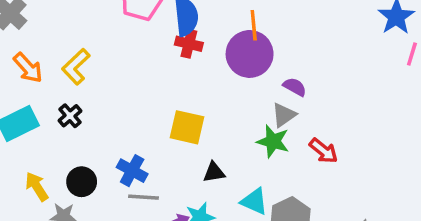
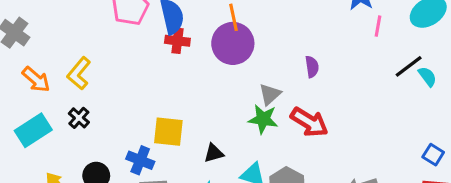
purple semicircle: (295, 87) -> (312, 67), moved, turned 60
yellow square: (187, 127) -> (168, 132), moved
red arrow: (323, 151) -> (309, 122), size x1.4

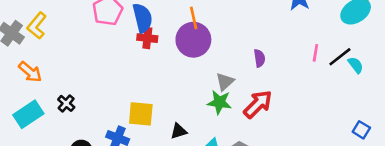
pink line: (378, 26) -> (315, 53), moved
yellow L-shape: (79, 73) -> (37, 26), moved
red arrow: (309, 122) -> (258, 104), turned -76

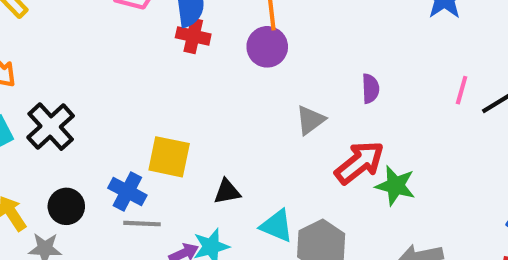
purple circle: (193, 40) -> (267, 47), size x0.7
green star: (219, 102) -> (395, 186), moved
black cross: (66, 103) -> (51, 127), size x1.6

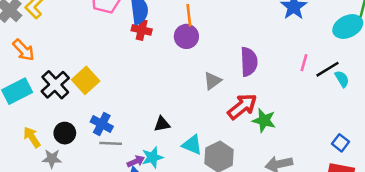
purple semicircle: (370, 89) -> (249, 62), size x1.6
yellow square: (169, 157) -> (86, 80), moved, turned 36

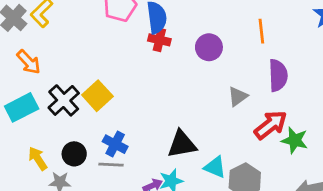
orange line: (189, 15) -> (261, 31), moved
black triangle: (162, 124) -> (182, 144), size x1.6
gray line: (111, 143) -> (111, 165), moved

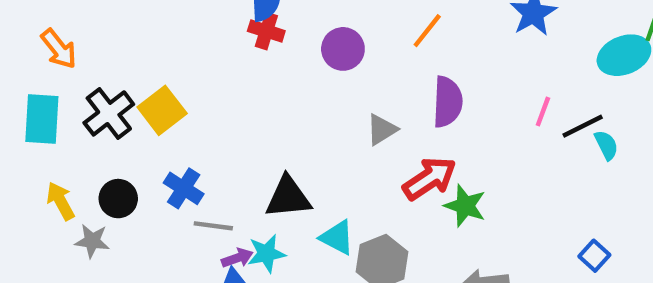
orange line: (261, 31) -> (427, 31), turned 40
cyan rectangle: (22, 107) -> (42, 119), turned -64
gray line: (111, 165) -> (213, 226), moved

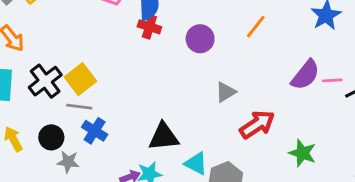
purple semicircle: (447, 102) -> (305, 75), moved, turned 36
pink line: (543, 112) -> (332, 80), turned 66
green star: (465, 206) -> (302, 153), moved
gray line: (213, 226) -> (79, 107), moved
gray star: (92, 241) -> (68, 162), moved

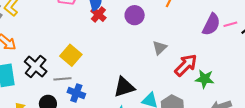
red cross: (149, 27) -> (98, 14), turned 35
yellow square: (80, 79) -> (71, 55), moved
green star: (302, 153) -> (205, 79), moved

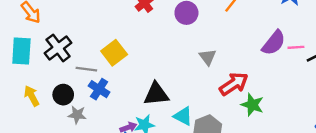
gray triangle: (160, 48) -> (208, 57), turned -35
yellow square: (71, 55) -> (114, 53), moved

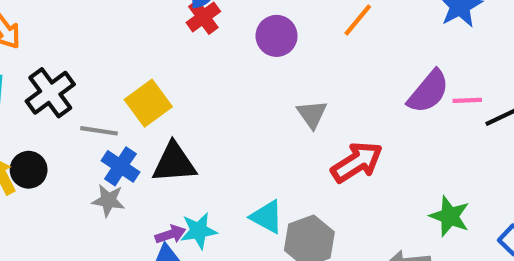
black triangle: (156, 94) -> (174, 163), moved
black circle: (63, 95) -> (29, 170), moved
green star: (252, 105) -> (450, 216), moved
gray star: (77, 115) -> (108, 200), moved

